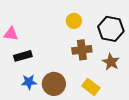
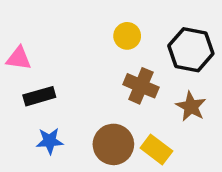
brown cross: (82, 50) -> (141, 86), turned 30
brown circle: (54, 84) -> (113, 144), moved

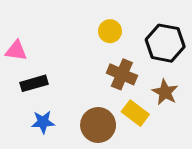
yellow rectangle: (156, 150) -> (135, 113), moved

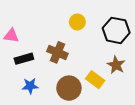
brown cross: (122, 74) -> (57, 52), moved

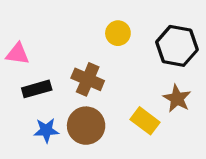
brown circle: (69, 88) -> (86, 126), moved

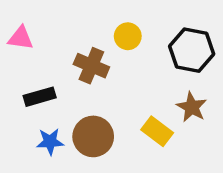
pink triangle: (18, 54) -> (21, 38), moved
brown cross: (88, 79) -> (91, 66), moved

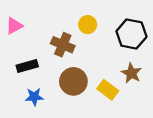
pink triangle: (21, 38) -> (14, 26), turned -36
brown circle: (93, 136) -> (73, 81), moved

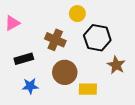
yellow circle: (88, 25) -> (77, 14), moved
black hexagon: (131, 34) -> (97, 38), moved
yellow rectangle: (108, 90) -> (88, 89), moved, turned -36

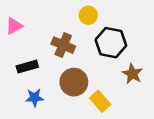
yellow rectangle: (88, 89) -> (100, 101), turned 48

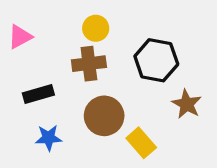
yellow circle: (88, 15) -> (96, 28), moved
brown cross: (63, 45) -> (89, 64), turned -30

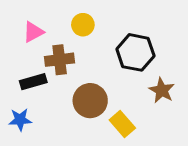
pink triangle: (20, 37) -> (33, 32), moved
brown cross: (89, 64) -> (60, 60), moved
blue star: (49, 138) -> (20, 120), moved

